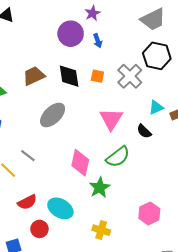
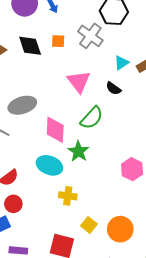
gray ellipse: (53, 115) -> (22, 105), moved, turned 36
cyan ellipse: (60, 208) -> (49, 165), moved
red circle: (39, 229) -> (13, 204), moved
yellow cross: (101, 230) -> (68, 196), moved

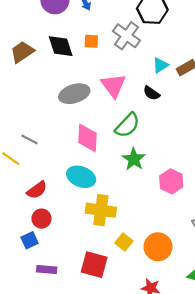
gray ellipse: (22, 105) -> (74, 94), moved
green star: (78, 151) -> (134, 159), moved
yellow cross: (68, 196) -> (101, 210), size x1.5

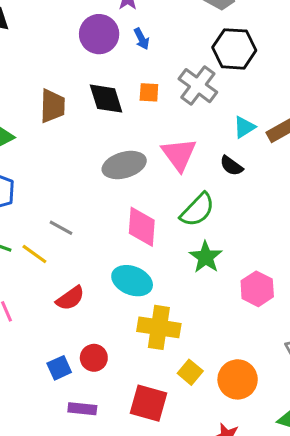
brown trapezoid: (22, 52) -> (52, 106), turned 125
red circle: (41, 219) -> (94, 358), moved

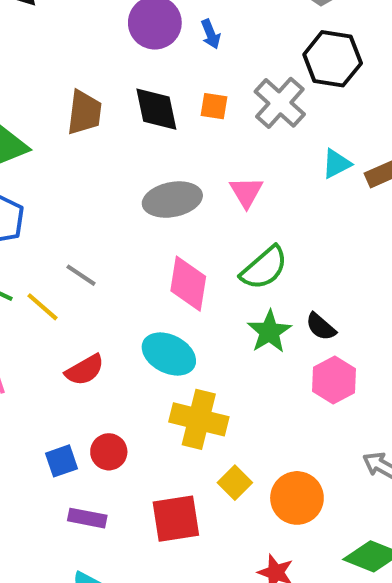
pink triangle: (179, 154) -> (246, 192), size x0.7
black semicircle: (231, 166) -> (321, 327), moved
red square: (148, 403) -> (176, 519), turned -30

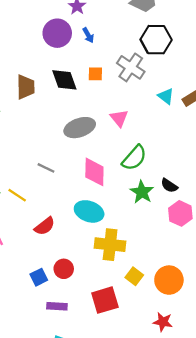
cyan triangle: (336, 164) -> (166, 96), turned -48
gray line: (81, 275) -> (46, 168), moved

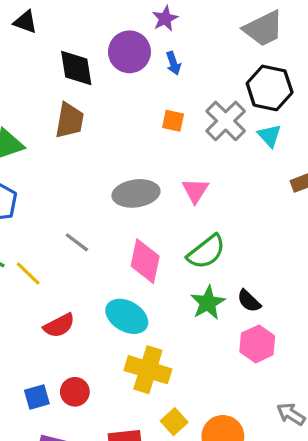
black diamond: (64, 80) -> (76, 68), moved
cyan triangle: (166, 96) -> (270, 136), moved

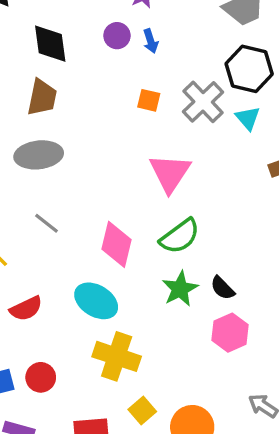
purple circle: (129, 52) -> (117, 36), moved, size x0.6
pink triangle: (195, 191) -> (170, 173), size x1.5
gray ellipse: (136, 193) -> (39, 155), moved

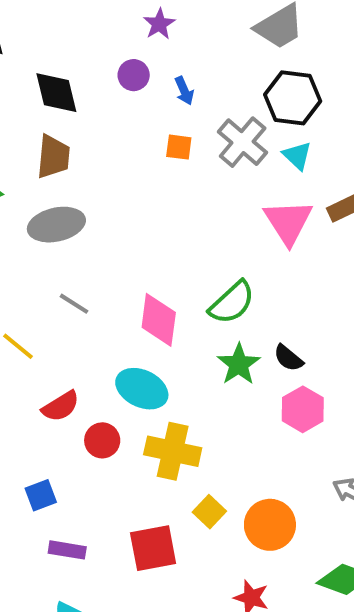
blue arrow: (151, 41) -> (184, 91), moved
pink triangle: (170, 173) -> (288, 222), moved
red circle: (41, 377) -> (102, 440), moved

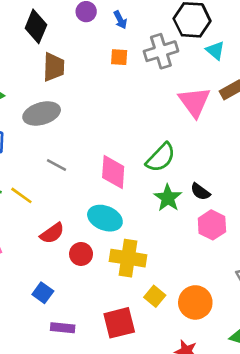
black diamond: (56, 93) -> (36, 26), turned 40
gray cross: (243, 142) -> (161, 51), turned 36
cyan triangle: (297, 156) -> (215, 50), moved
brown trapezoid: (53, 157) -> (54, 67), moved
blue square: (41, 495) -> (43, 293), turned -30

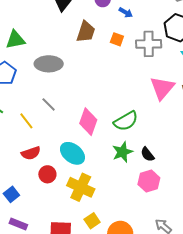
blue arrow: (120, 20) -> (126, 12), turned -48
brown trapezoid: (54, 67) -> (86, 32), moved
yellow line: (21, 195) -> (26, 121), moved

